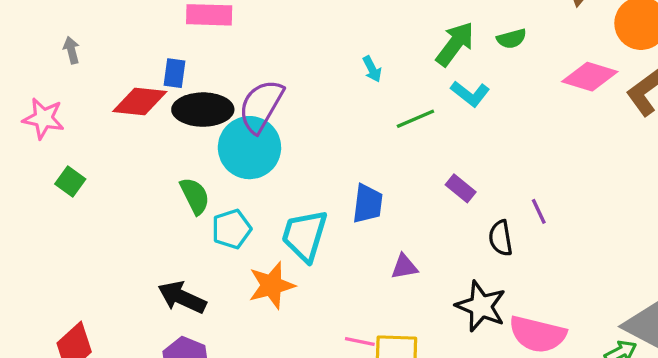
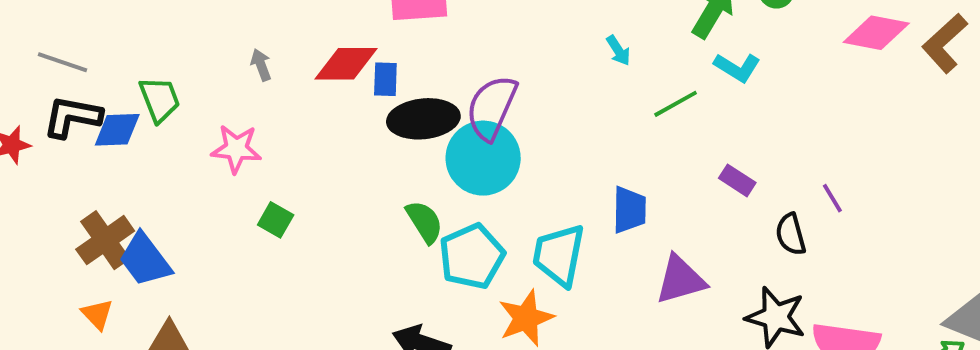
red diamond: (140, 101) -> (346, 64), moved
cyan pentagon: (231, 229) -> (472, 256), size x1.4
purple triangle: (404, 267) -> (680, 280), size x1.6

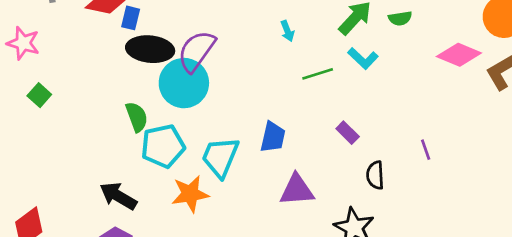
purple line: (832, 198) -> (426, 150), moved

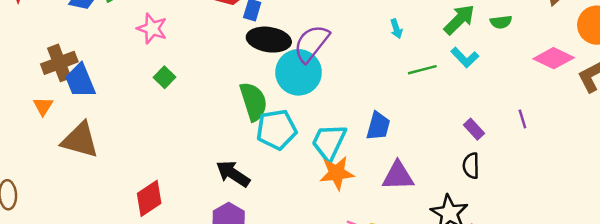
green semicircle: (137, 117) -> (254, 101), size x1.4
purple rectangle: (348, 133) -> (474, 129), moved
purple line: (426, 150) -> (522, 119), moved
orange star: (190, 194) -> (337, 173), moved

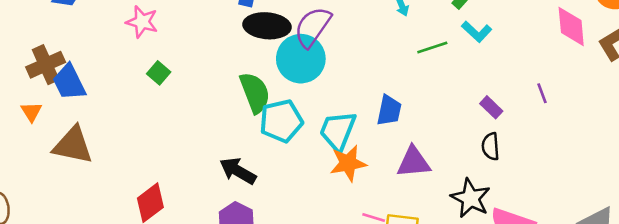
pink diamond: (554, 58) -> (571, 27), turned 63

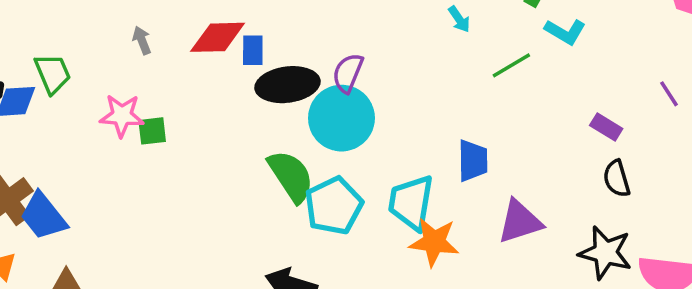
purple semicircle: (313, 27) -> (348, 73), size x0.7
green square: (159, 73) -> (152, 131), moved, turned -35
orange star: (348, 163) -> (434, 242), turned 30

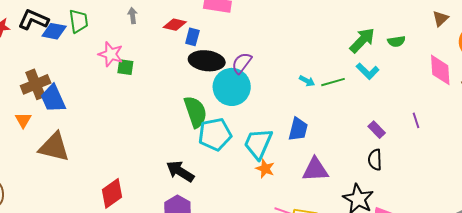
cyan arrow: (459, 19) -> (307, 81), moved, turned -42
red diamond: (218, 37) -> (175, 25), size x0.7
orange star: (434, 242) -> (265, 169), size x0.7

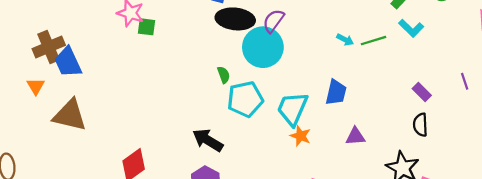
green semicircle: (195, 112) -> (224, 75), size x0.5
purple triangle: (315, 170) -> (355, 136), size x0.7

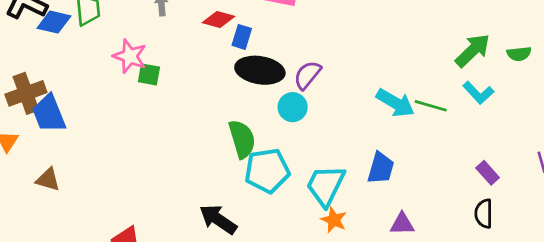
cyan arrow: (345, 40) -> (395, 103), size x1.8
green line: (373, 41) -> (431, 106), turned 30
cyan circle: (263, 47) -> (293, 107), size x0.6
green semicircle: (224, 75) -> (242, 139), size x1.8
brown triangle: (70, 115) -> (48, 180), size x0.6

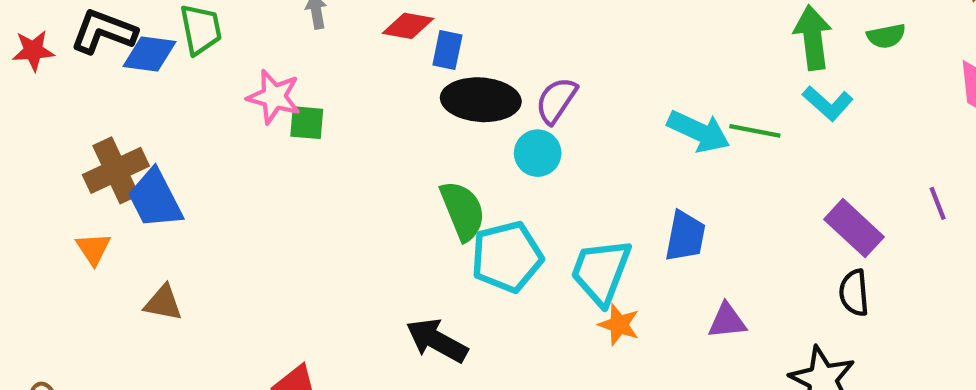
green arrow: (473, 50) -> (813, 38), turned -48
purple rectangle: (488, 173) -> (854, 228), size x1.5

